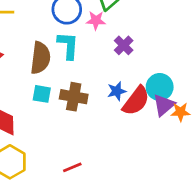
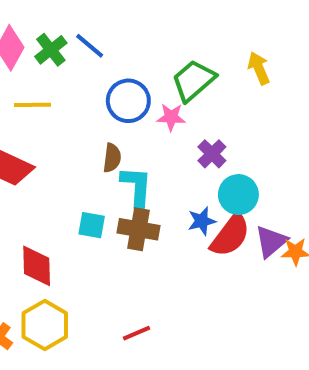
cyan L-shape: (68, 45) -> (136, 186), moved
brown semicircle: (40, 58) -> (112, 158), moved, size x0.6
cyan circle: (160, 87) -> (238, 195), moved

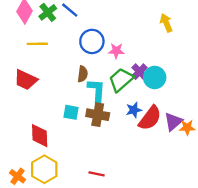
green trapezoid: (194, 80) -> (121, 80), moved
cyan circle: (238, 195) -> (155, 77), moved
red line: (136, 333) -> (97, 174), turned 35

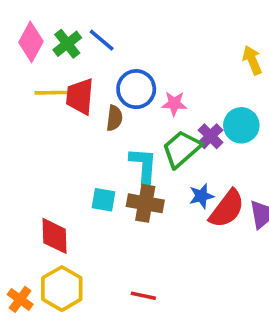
brown semicircle: (83, 74) -> (114, 118), moved
cyan circle: (155, 77) -> (241, 125), moved
red trapezoid: (26, 80) -> (80, 96), moved, turned 70

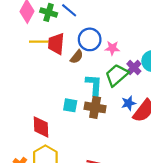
green cross: (67, 44) -> (49, 12), turned -35
brown semicircle: (114, 118) -> (77, 57), turned 32

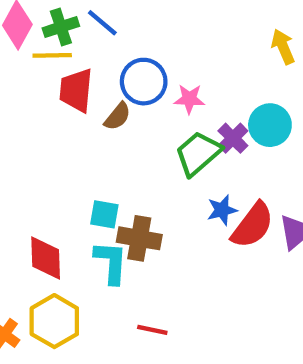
green cross: (49, 12) -> (61, 27), turned -35
yellow line: (39, 42) -> (52, 55), moved
cyan L-shape: (94, 85) -> (111, 262), moved
brown cross: (95, 107) -> (139, 238), moved

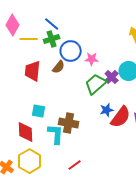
green cross: (61, 27) -> (52, 39), moved
red trapezoid: (76, 90) -> (33, 71), moved
cyan square: (104, 214) -> (39, 111), moved
red line: (152, 330) -> (75, 165), turned -48

